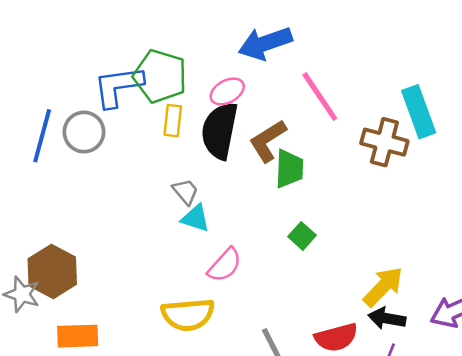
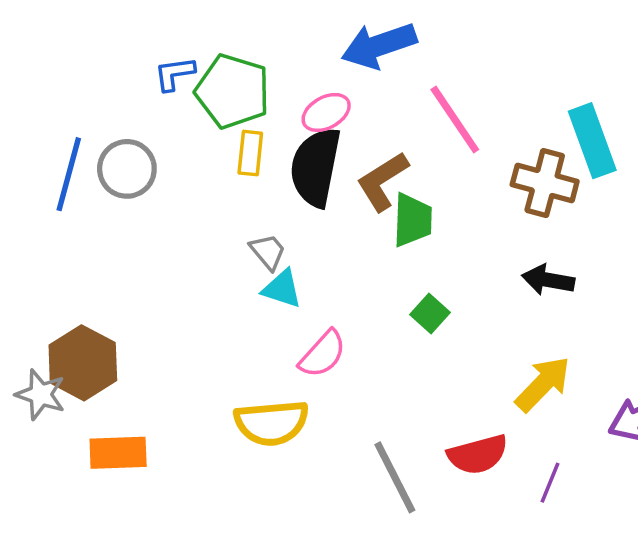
blue L-shape: (118, 86) -> (175, 74), moved, size x0.6
black arrow: (387, 318) -> (548, 280), moved

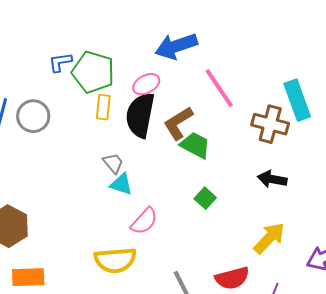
green trapezoid: (412, 220) -> (195, 145), turned -64

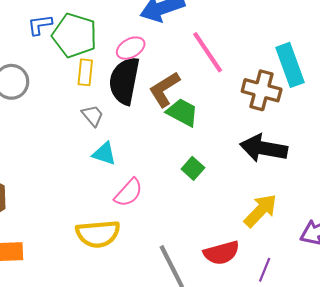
gray trapezoid: (113, 163) -> (93, 116), moved
black arrow: (272, 179) -> (264, 148), size x1.5

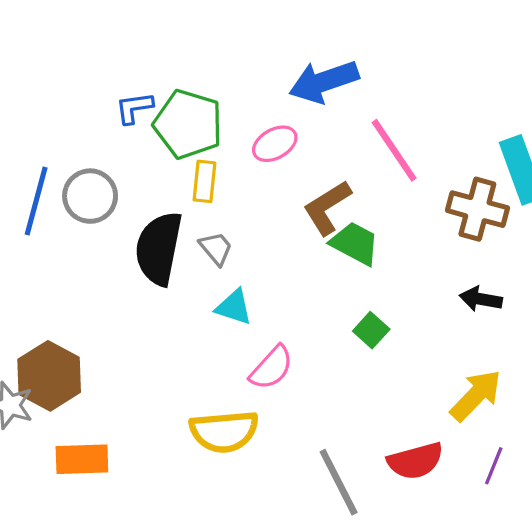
black semicircle: (124, 81) -> (159, 248), moved
black arrow: (264, 148) -> (481, 299), size x0.6
purple line: (265, 270) -> (494, 466), moved

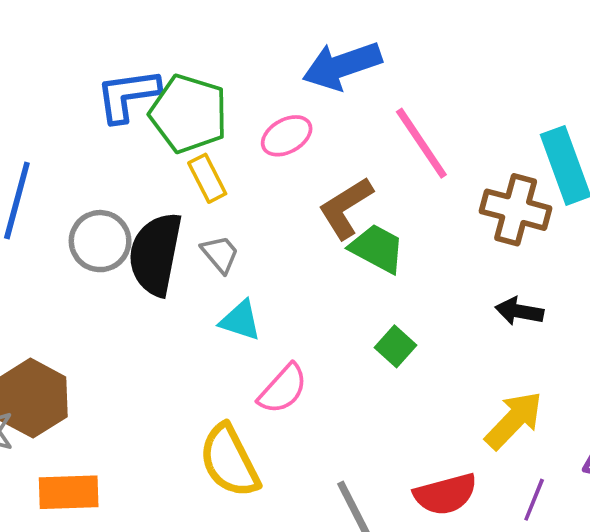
blue L-shape: (134, 108) -> (128, 95), size x1.5
yellow rectangle: (204, 181) -> (207, 178), turned -33
gray circle: (90, 196) -> (100, 241), moved
yellow semicircle: (224, 431) -> (229, 461), turned 68

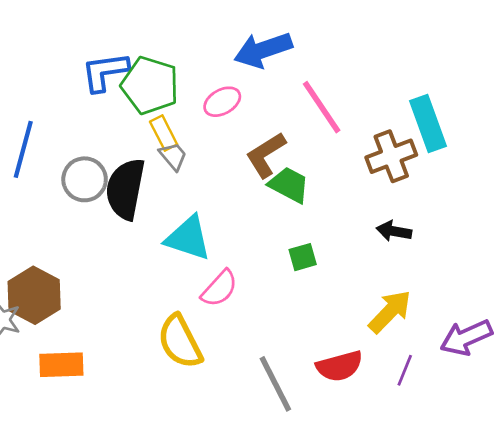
brown cross: (516, 210) -> (391, 156), turned -36
gray trapezoid: (220, 254) -> (173, 156), moved
cyan triangle: (240, 321) -> (188, 238), size x1.5
green square: (396, 346) -> (303, 257), turned 32

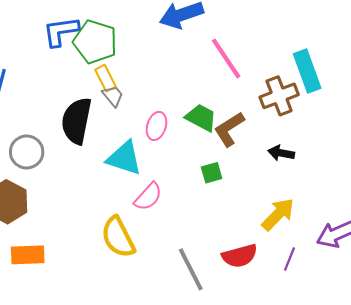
pink ellipse: (222, 102) -> (156, 126), moved, turned -44
brown L-shape: (266, 155) -> (229, 129), moved
gray circle: (85, 179) -> (27, 152), moved

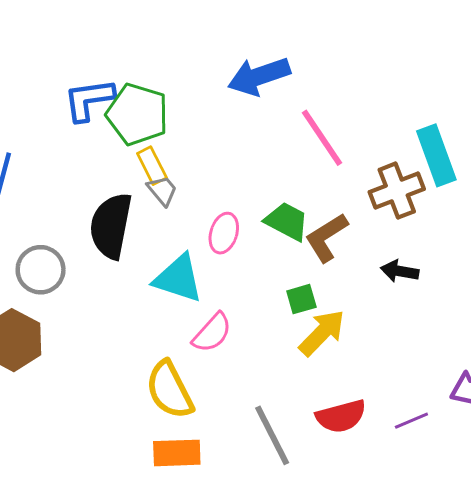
yellow arrow: (278, 214) -> (322, 333), moved
orange rectangle: (28, 255) -> (177, 453), moved
purple line: (289, 259) -> (411, 421), turned 45

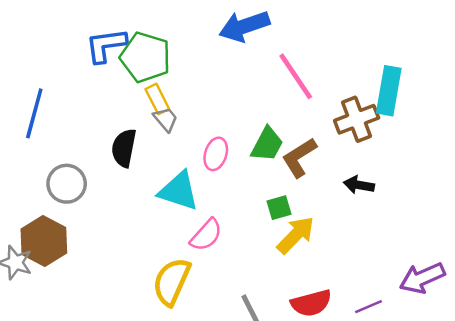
cyan rectangle: (436, 155) -> (389, 91), turned 30
green trapezoid: (287, 221) -> (267, 144), turned 90
black semicircle: (111, 226) -> (124, 148), size x0.7
yellow semicircle: (170, 390) -> (172, 282), turned 51

